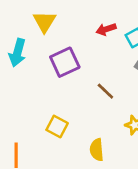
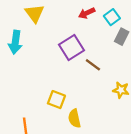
purple square: (65, 62) -> (71, 47), moved
yellow semicircle: (97, 150) -> (74, 118), moved

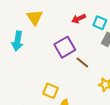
cyan square: (112, 17) -> (100, 23), turned -32

